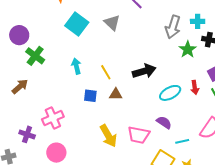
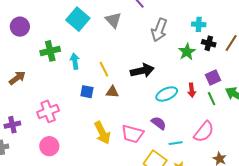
gray arrow: (173, 27) -> (159, 30), moved
green cross: (35, 56) -> (50, 51), moved, turned 36
purple cross: (27, 134) -> (12, 125), moved, turned -35

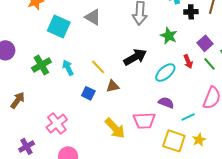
green star: (187, 52) -> (169, 36), moved
blue square: (87, 92) -> (88, 93), turned 32

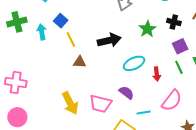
black cross: (191, 12) -> (174, 22), moved
red arrow: (188, 62) -> (157, 74), moved
blue square: (88, 93) -> (61, 21), moved
pink cross: (57, 124) -> (16, 83), turned 30

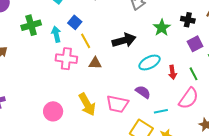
green line: (179, 67) -> (194, 74), moved
pink cross: (16, 83) -> (66, 59), moved
pink circle: (17, 117) -> (53, 111), moved

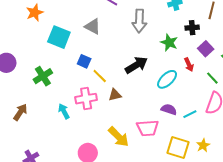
cyan arrow: (56, 34) -> (64, 111), moved
red arrow: (173, 72) -> (189, 65), moved
cyan line: (161, 111) -> (190, 114), moved

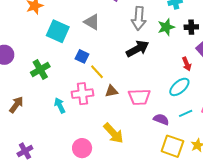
green star: (169, 43) -> (166, 27), moved, turned 30
black arrow: (136, 65) -> (137, 49), moved
cyan ellipse: (167, 79) -> (179, 87), moved
purple semicircle: (169, 109) -> (161, 119), moved
pink trapezoid: (148, 128) -> (139, 97), moved

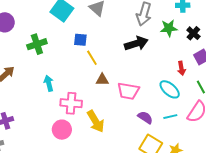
black cross: (191, 27) -> (193, 33), turned 32
blue square: (82, 56) -> (80, 40), turned -32
cyan ellipse: (179, 87) -> (170, 89), turned 70
pink cross: (82, 94) -> (71, 103), moved

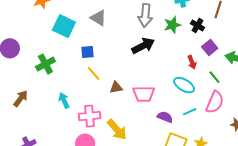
yellow line: (92, 58) -> (94, 74), moved

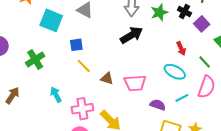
purple square: (210, 47) -> (202, 24), moved
brown triangle: (116, 87) -> (107, 78), turned 32

